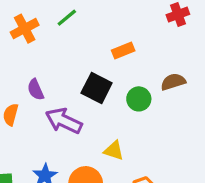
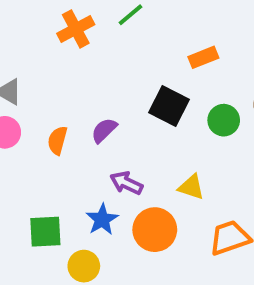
purple semicircle: (36, 90) -> (104, 130), moved, turned 70
purple arrow: (64, 121) -> (126, 183), moved, size x0.7

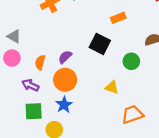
green circle: (224, 120) -> (131, 61), moved
purple arrow: (126, 183) -> (30, 85), moved
orange circle: (155, 230) -> (65, 80), moved

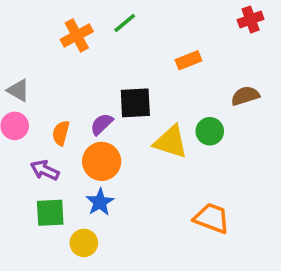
black square: (100, 44) -> (135, 103), moved, turned -30
yellow triangle: (112, 87) -> (171, 142), moved, size x1.5
orange trapezoid: (132, 114) -> (212, 218), turned 40

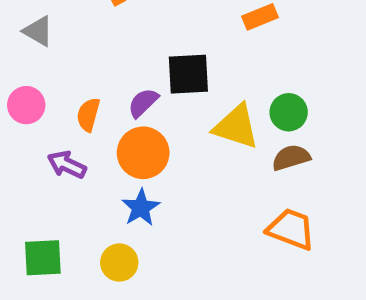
gray triangle: (18, 90) -> (38, 31), moved
brown semicircle: (245, 96) -> (291, 158), moved
green square: (50, 213) -> (43, 258), moved

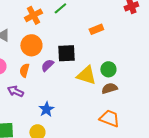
orange circle: (143, 153) -> (31, 45), moved

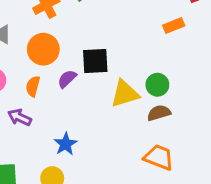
orange rectangle: (96, 29) -> (174, 25), moved
yellow triangle: (86, 75) -> (125, 94), turned -35

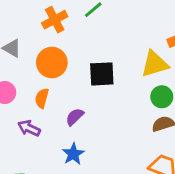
purple semicircle: (67, 79) -> (75, 117), moved
yellow triangle: (125, 94) -> (155, 64), moved

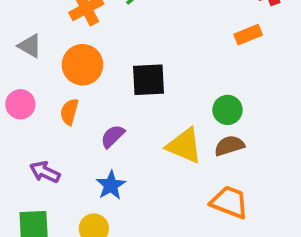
yellow triangle: (155, 64) -> (184, 146), moved, turned 40
purple arrow: (29, 128) -> (45, 172), moved

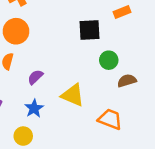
black square: (148, 80) -> (89, 30), moved
yellow triangle: (184, 146) -> (73, 95), moved
brown semicircle: (229, 146) -> (127, 81), moved

